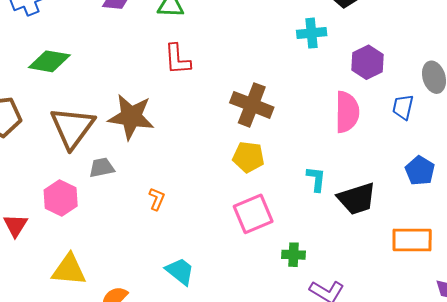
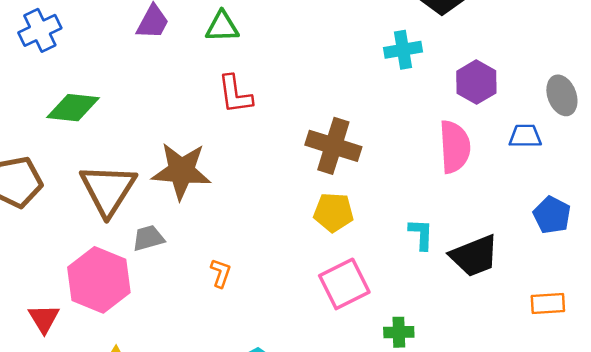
blue trapezoid: (403, 107) -> (525, 136), turned 80
pink hexagon: (61, 198) -> (99, 280), size x1.4
orange rectangle: (412, 240) -> (548, 304), size x0.7

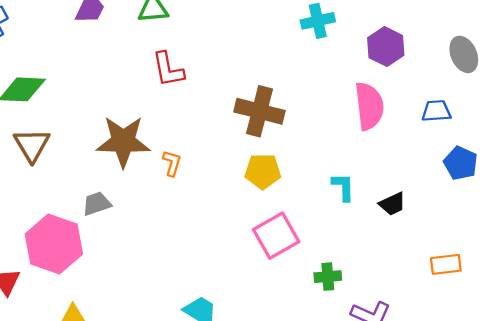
blue trapezoid: (525, 136) -> (436, 111), moved
brown triangle: (108, 190) -> (32, 145), moved, size x0.7
black trapezoid: (474, 256) -> (392, 204), size x0.6
orange L-shape: (221, 273) -> (172, 163), moved
orange rectangle: (548, 304) -> (446, 264), moved

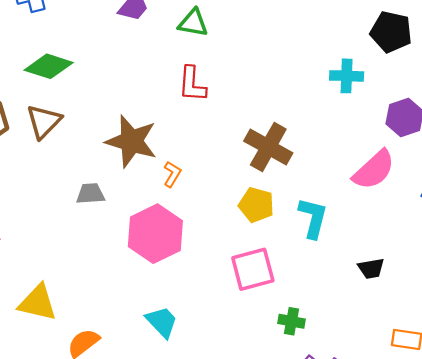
pink semicircle: (369, 106) -> (374, 170), turned 39
cyan L-shape: (343, 187) -> (313, 218), moved, size x1.4
pink hexagon: (54, 244) -> (155, 234), moved

